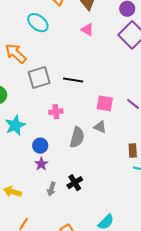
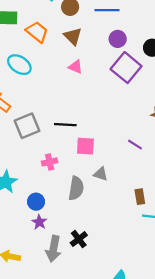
pink square: (105, 103) -> (85, 146), moved
gray arrow: (51, 189) -> (53, 249), size x1.6

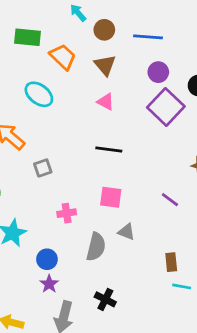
black line: (65, 125) -> (109, 150), moved
gray square: (27, 126) -> (43, 168), size x0.6
black cross: (79, 239) -> (105, 299), moved, turned -30

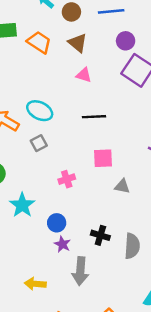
cyan ellipse: (39, 94) -> (40, 111), moved
gray semicircle: (96, 247) -> (132, 246), moved
black cross: (105, 299) -> (100, 235), moved

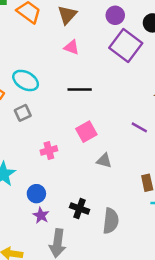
brown triangle: (78, 43) -> (67, 15), turned 30
pink square: (103, 158) -> (86, 132), turned -30

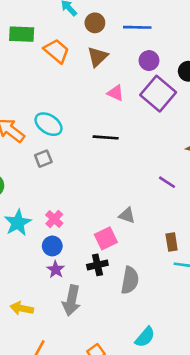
pink triangle: (72, 47) -> (116, 93), moved
pink square: (86, 132) -> (106, 238), moved
pink cross: (49, 150) -> (54, 219), moved, turned -35
black cross: (80, 209) -> (97, 265), turned -36

